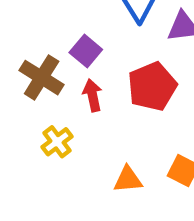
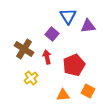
purple square: (86, 51) -> (52, 34), moved
red pentagon: (152, 86) -> (74, 65), moved

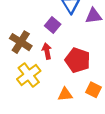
red pentagon: (74, 65) -> (78, 60), turned -30
yellow cross: (31, 78) -> (29, 75), size x1.5

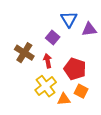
yellow cross: (29, 75) -> (46, 86), moved
orange square: (94, 90) -> (81, 91), moved

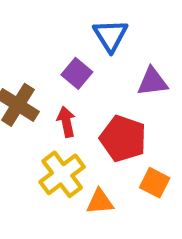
purple triangle: (89, 29) -> (153, 82), moved
orange square: (81, 91) -> (155, 183), moved

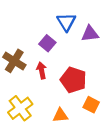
purple triangle: (153, 82) -> (90, 34), moved
yellow cross: (62, 174) -> (20, 108), moved

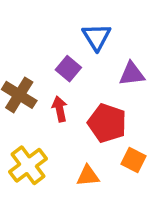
purple triangle: (90, 34) -> (132, 74), moved

